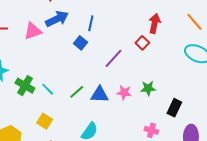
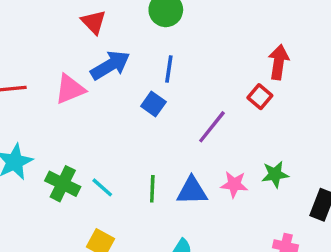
green line: (77, 92) -> (152, 189), turned -42

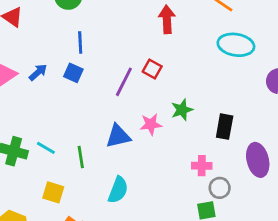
blue arrow: (110, 65) -> (38, 72), moved, size x0.6
red square: (260, 97) -> (152, 69), moved
green line: (152, 189) -> (81, 157), moved

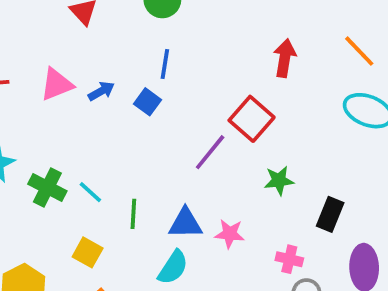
red square: (152, 69) -> (252, 119), size x1.6
purple line: (124, 82) -> (210, 152), moved
pink star: (151, 124) -> (230, 234), moved
blue triangle: (118, 136) -> (185, 223), moved

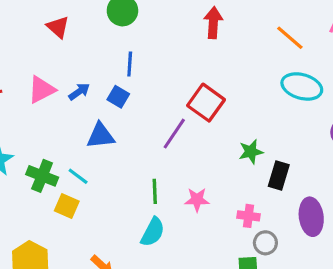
red arrow: (285, 58) -> (213, 23), moved
green star: (279, 180) -> (251, 152), moved
green line: (133, 214) -> (155, 191), moved
blue triangle: (185, 223) -> (101, 136), moved
yellow square: (88, 252) -> (67, 206), moved

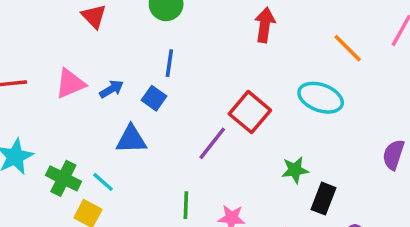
cyan ellipse: (302, 86) -> (321, 98), moved

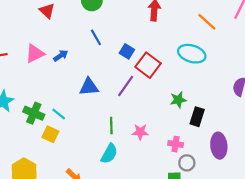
blue line: (169, 63) -> (96, 37), turned -35
blue square: (154, 98) -> (127, 51), moved
blue triangle: (131, 139) -> (89, 87), moved

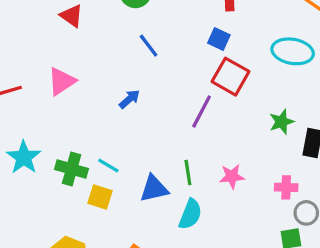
blue square: (127, 51) -> (219, 39), moved
blue arrow: (61, 56) -> (129, 99), moved
blue triangle: (89, 87) -> (154, 189), moved

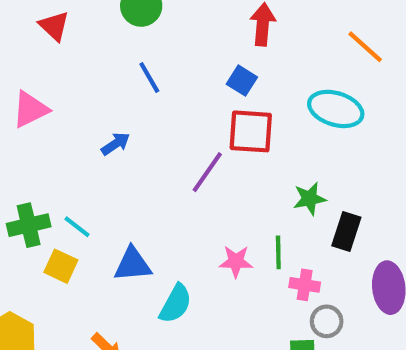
red square: (230, 77) -> (251, 131), turned -33
green cross: (72, 169) -> (29, 225), turned -36
green line: (188, 173) -> (278, 252), moved

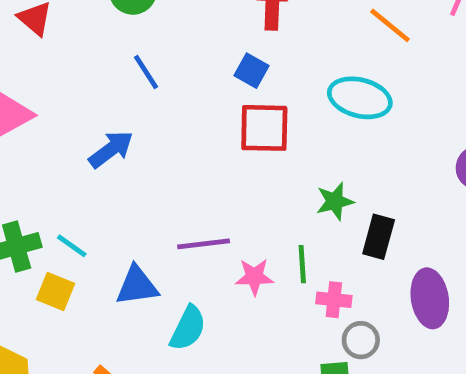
blue arrow: (116, 144) -> (111, 149), size x1.4
purple line: (207, 172) -> (204, 244), moved, turned 51

